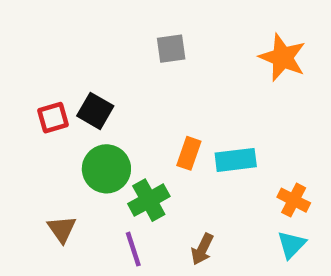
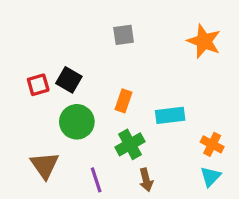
orange rectangle: (189, 153) -> (124, 101), moved
green cross: (149, 200) -> (130, 144), moved
brown triangle: (62, 229) -> (45, 165), size x1.4
brown arrow: (202, 249) -> (146, 180), turned -40

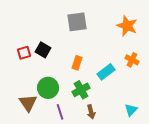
gray square: (124, 35) -> (77, 22), size x1.5
cyan rectangle: (170, 115) -> (106, 72), turned -30
green circle: (77, 122) -> (48, 88), moved
orange cross: (212, 144) -> (132, 60), moved

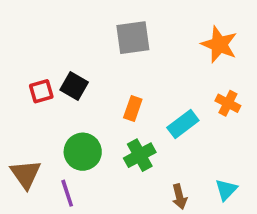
brown triangle: (28, 103) -> (26, 174), moved
purple line: (60, 112) -> (67, 193), moved
brown arrow: (91, 112) -> (179, 197), moved

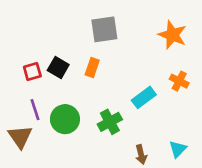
orange rectangle: (133, 108) -> (92, 67), moved
purple line: (67, 193) -> (35, 110), moved

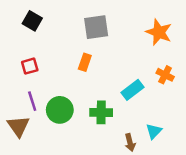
black square: (58, 67) -> (32, 21), moved
green cross: (110, 122) -> (101, 112), turned 30
cyan triangle: (178, 149) -> (154, 131), moved

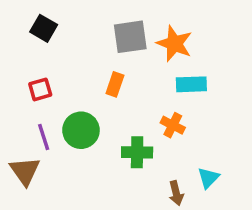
orange star: (159, 32) -> (174, 44), moved
orange cross: (165, 75) -> (173, 125), moved
cyan rectangle: (132, 90) -> (191, 84), moved, turned 35
green circle: (60, 110) -> (81, 130), moved

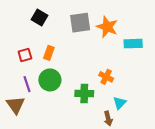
black square: (44, 28) -> (40, 18), moved
orange rectangle: (115, 84) -> (49, 53), moved
cyan rectangle: (191, 84) -> (133, 44), moved
cyan triangle: (208, 178) -> (120, 103), moved

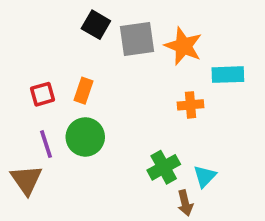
black square: (40, 18) -> (96, 25), moved
orange cross: (106, 77) -> (190, 105), moved, turned -32
green cross: (84, 93) -> (164, 167), moved, turned -30

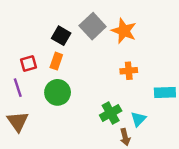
black square: (96, 25) -> (61, 36), moved
gray square: (137, 39) -> (93, 26), turned -35
cyan rectangle: (228, 75) -> (165, 92), moved
purple line: (46, 144) -> (18, 88), moved

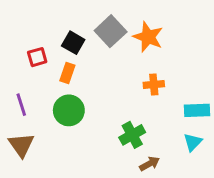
red square: (29, 63) -> (37, 57), moved
cyan triangle: (138, 119) -> (193, 142), moved
brown arrow: (125, 137) -> (149, 164), turned -105

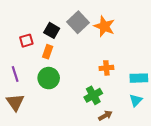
orange cross: (154, 84) -> (106, 68), moved

